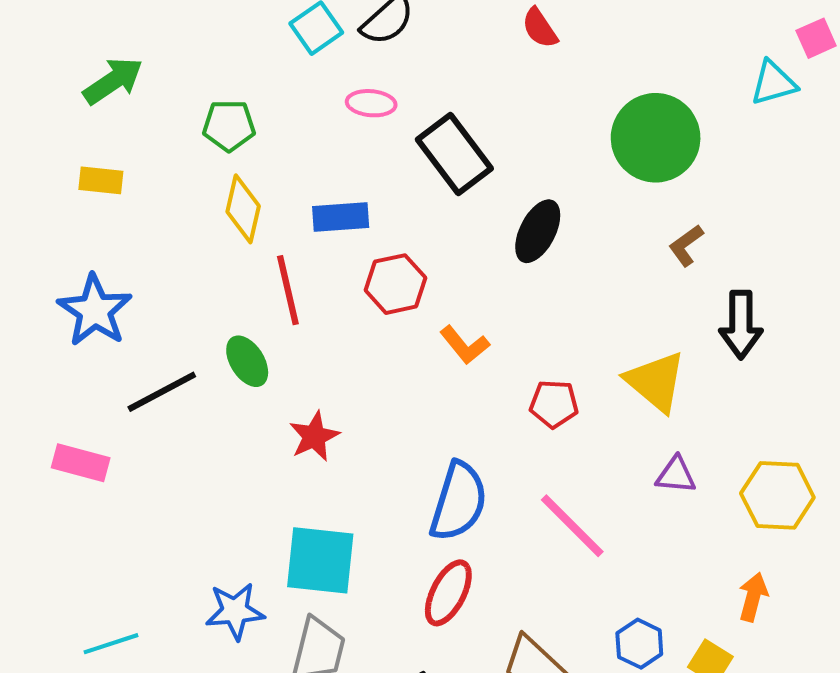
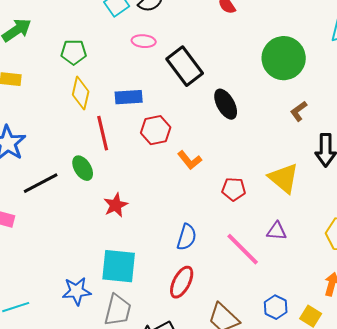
black ellipse: (538, 231) -> (226, 104), turned -56
purple triangle: (676, 475) -> (277, 231), moved
blue semicircle: (458, 501) -> (187, 237), size x0.7

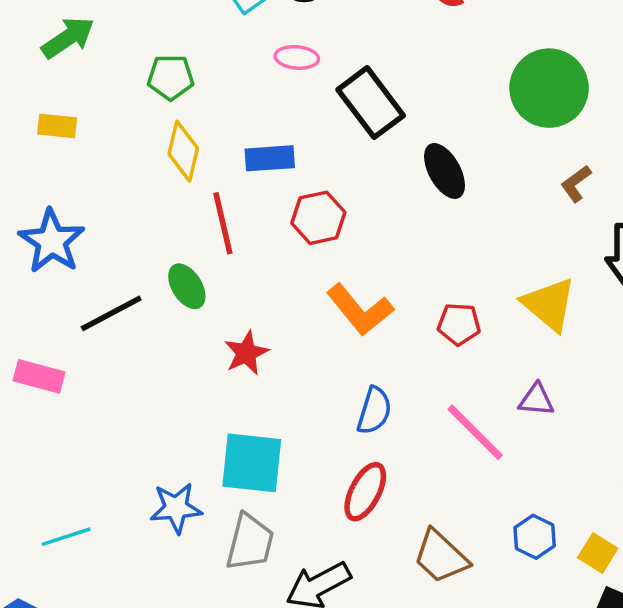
orange L-shape: (190, 160) -> (360, 310), moved, size x1.5

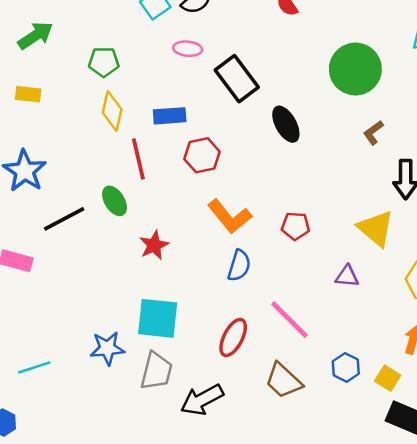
yellow triangle: (549, 304) -> (376, 228), moved
blue semicircle: (374, 411) -> (239, 266), moved
pink line: (475, 432) -> (289, 320), moved

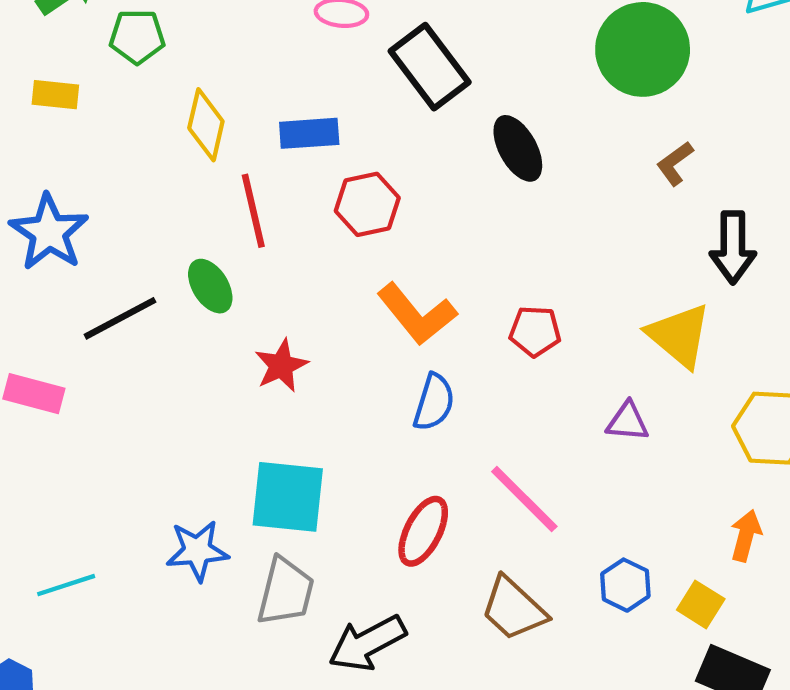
green pentagon: (104, 62) -> (137, 37), moved

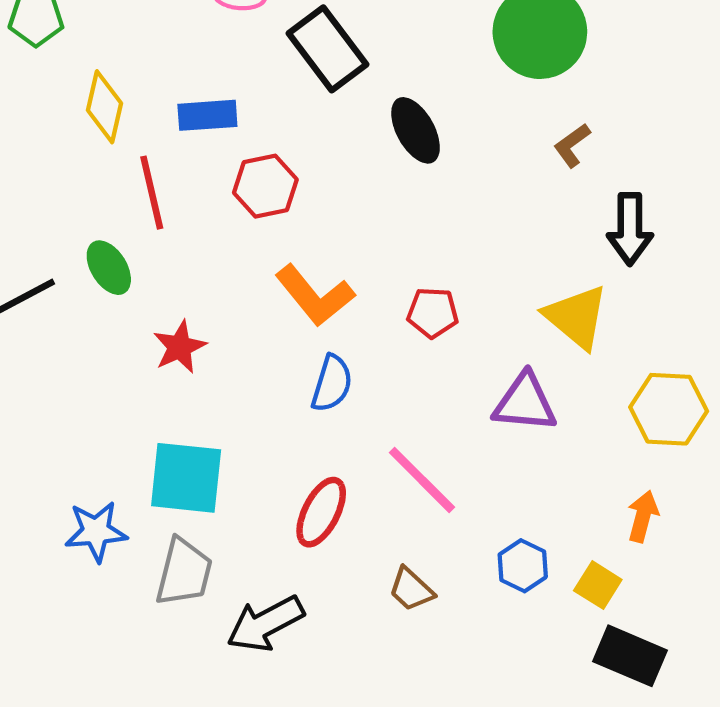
purple triangle: (628, 422) -> (525, 403), size x1.5
brown trapezoid: (514, 609) -> (411, 589), size x0.7

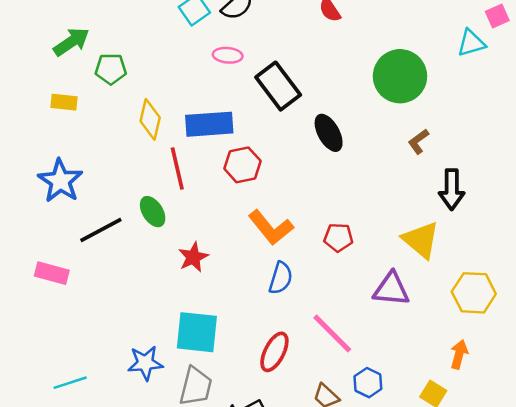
blue rectangle: (207, 115) -> (209, 124), size x1.4
blue hexagon: (523, 566) -> (368, 383), moved

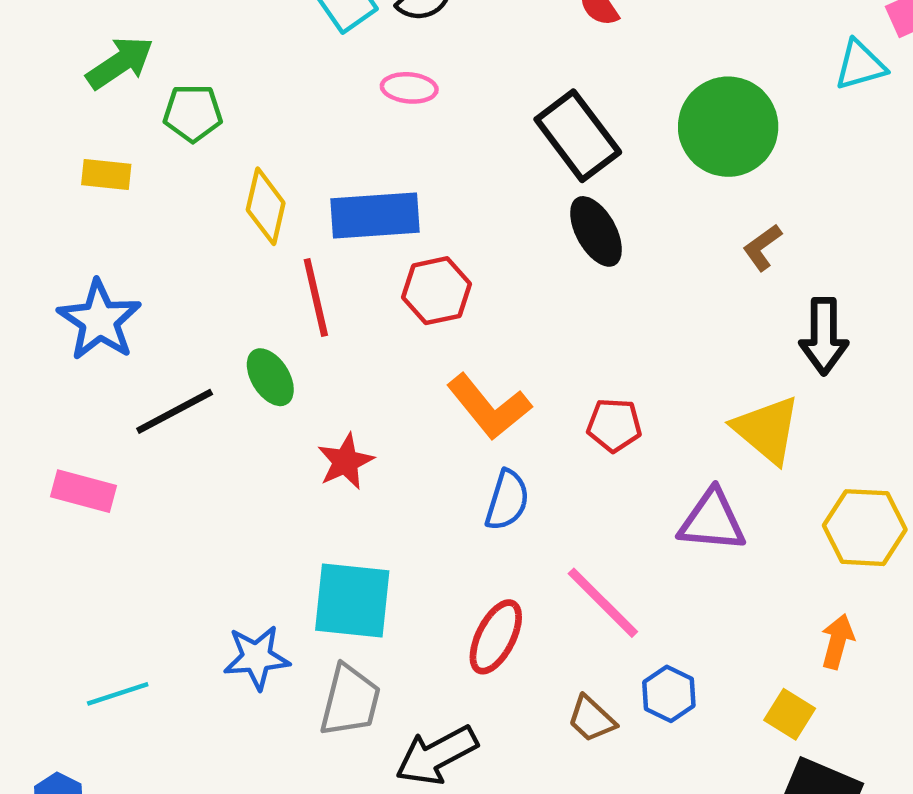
black rectangle: (278, 86) -> (578, 136), moved

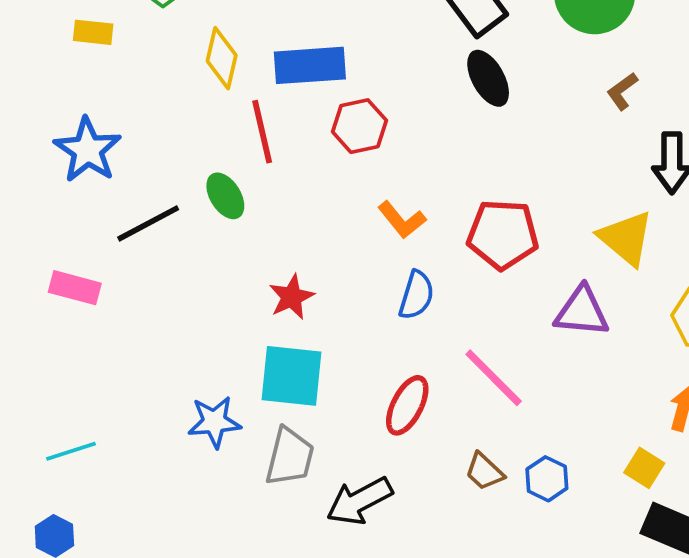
orange L-shape: (489, 407) -> (402, 220), size x0.7
red pentagon: (614, 425) -> (503, 234), size x1.6
red star: (345, 461) -> (291, 297), moved
cyan line: (118, 694) -> (71, 451), moved
blue hexagon: (669, 694) -> (547, 479), moved

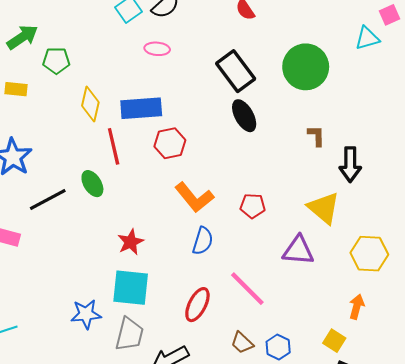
brown L-shape: (622, 91) -> (316, 136), moved, turned 125
orange L-shape: (402, 220) -> (194, 197), size x1.4
red pentagon: (503, 234) -> (253, 206), size x0.6

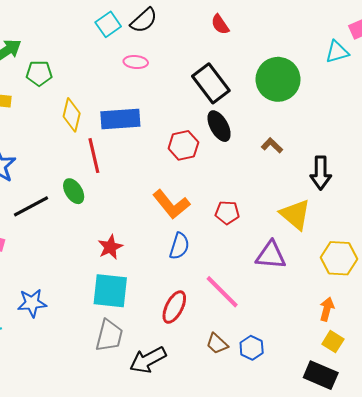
brown L-shape: (316, 136) -> (272, 145), moved, turned -45
red hexagon: (170, 143) -> (183, 145), moved
blue star: (86, 314) -> (32, 303), moved
yellow square: (334, 341) -> (333, 342), moved

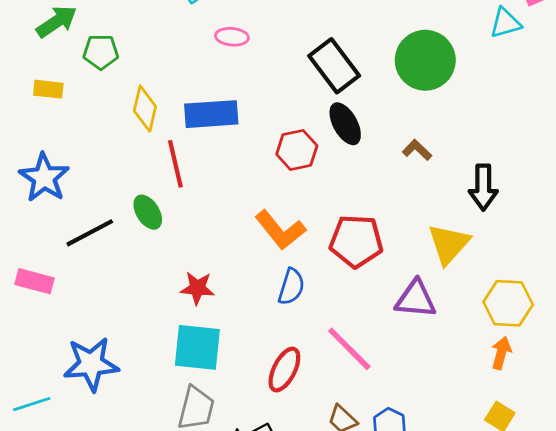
red pentagon: (227, 212) -> (356, 241), size x1.6
yellow triangle: (295, 215) -> (449, 244), turned 32
red star: (110, 247) -> (197, 288), turned 30
blue star: (32, 303) -> (91, 364), size x1.4
orange arrow: (327, 309) -> (501, 353), moved

